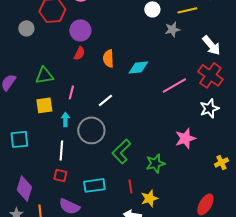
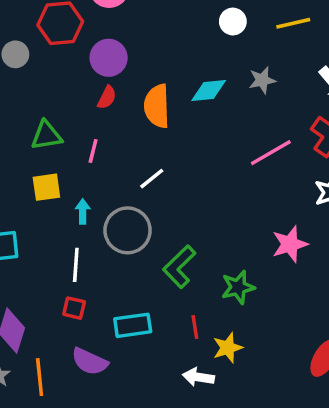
gray star: (172, 29) -> (262, 80), moved
orange semicircle: (108, 58) -> (157, 106), size x1.4
cyan diamond: (138, 67) -> (209, 91), moved
pink line: (71, 92) -> (93, 151), moved

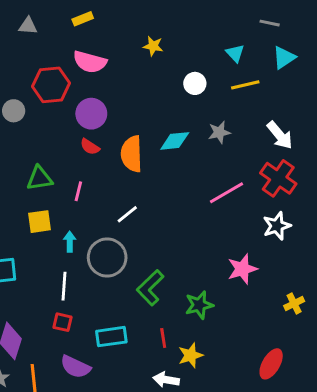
red semicircle: (107, 97) -> (90, 147), turned 96

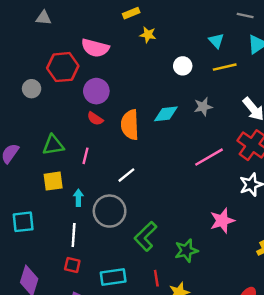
yellow rectangle: (83, 19) -> (131, 13), moved

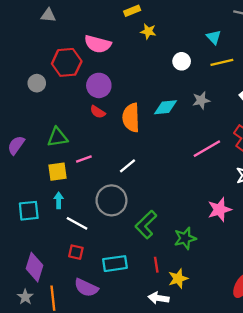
pink line: (86, 156) -> (84, 159), moved, turned 56
cyan arrow: (78, 198) -> (59, 200), moved
white line: (74, 235) -> (77, 223), turned -65

